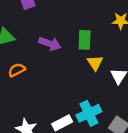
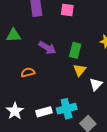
orange semicircle: (17, 70) -> (28, 72), moved

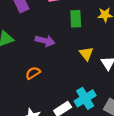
green rectangle: (75, 50) -> (76, 19), moved

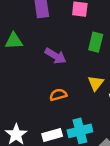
orange semicircle: (33, 73) -> (58, 95), moved

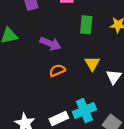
orange semicircle: (58, 95) -> (57, 70), moved

